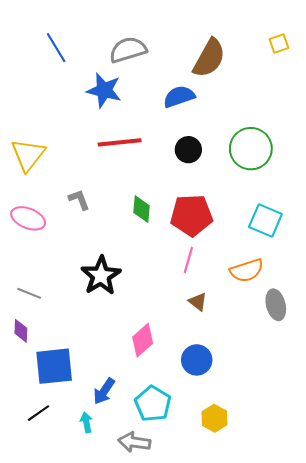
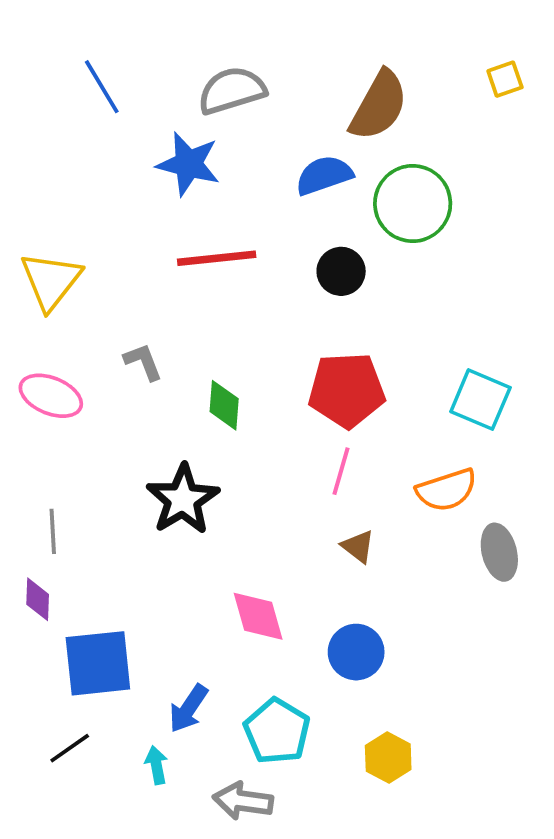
green circle: (251, 149) -> (413, 204), moved
green diamond: (142, 209) -> (224, 405), moved
gray line: (29, 293) -> (53, 531), turned 65
pink diamond: (143, 340) -> (258, 616), turned -64

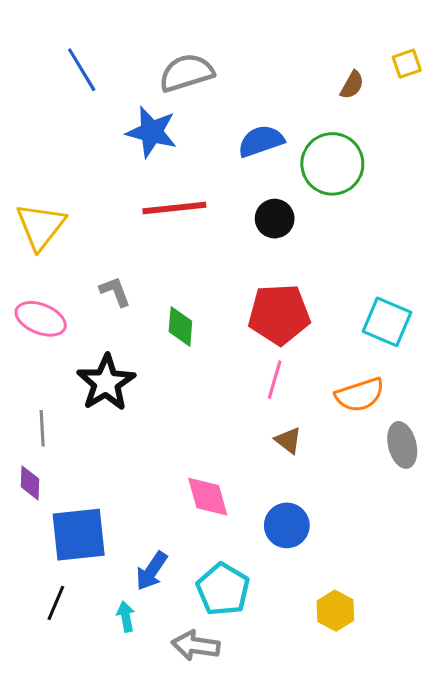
brown semicircle: (379, 106) -> (352, 85), moved, size x0.5
black star: (183, 499) -> (106, 383), moved
black line: (70, 748) -> (56, 603), turned -32
yellow hexagon: (388, 758) -> (335, 611), moved

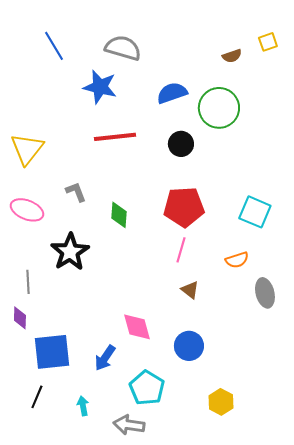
gray semicircle: (187, 73) -> (123, 48), turned 33
brown semicircle: (352, 85) -> (232, 56), turned 42
orange semicircle: (360, 395) -> (237, 260), size x0.7
blue arrow: (152, 571) -> (105, 358), moved

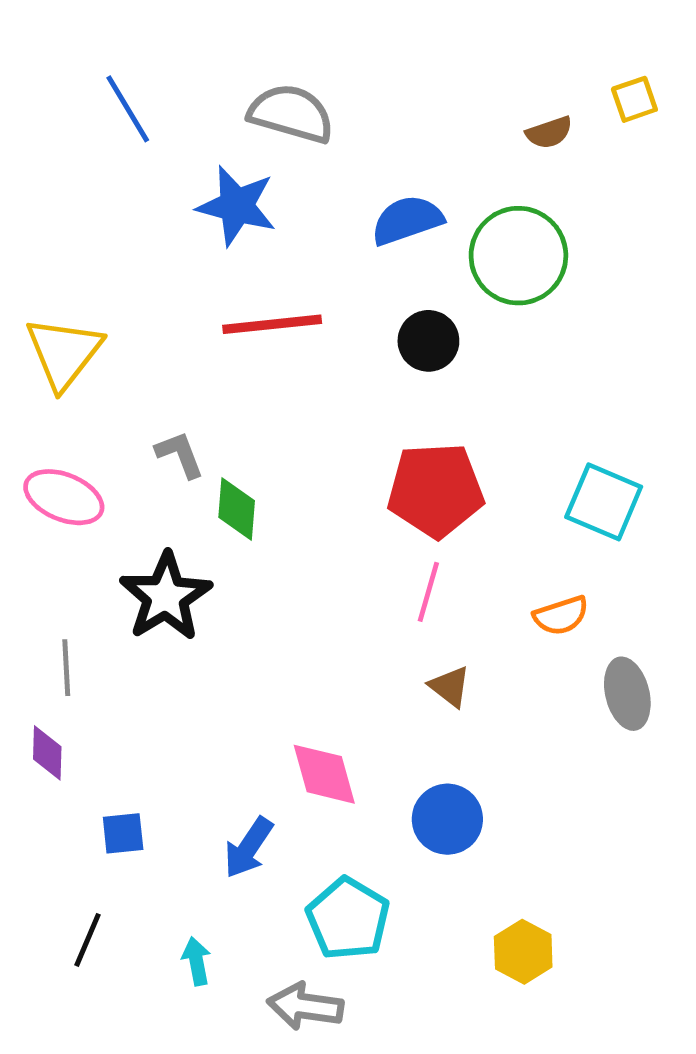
green diamond: (119, 215) -> (237, 509), moved
blue square: (52, 352) -> (123, 833), size x0.5

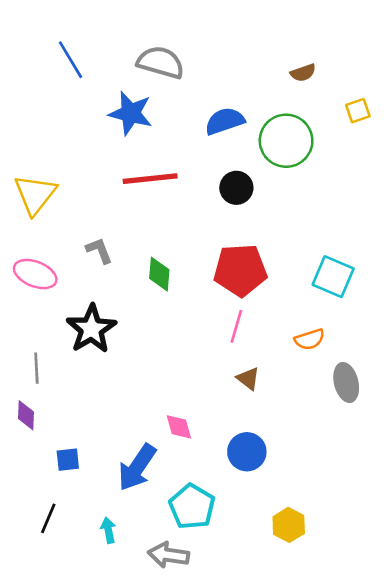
yellow square: (634, 99) -> (358, 111), moved
green diamond: (237, 509) -> (159, 274), moved
pink diamond: (324, 774) -> (179, 427), size x0.7
blue arrow: (249, 848) -> (137, 467), size x1.4

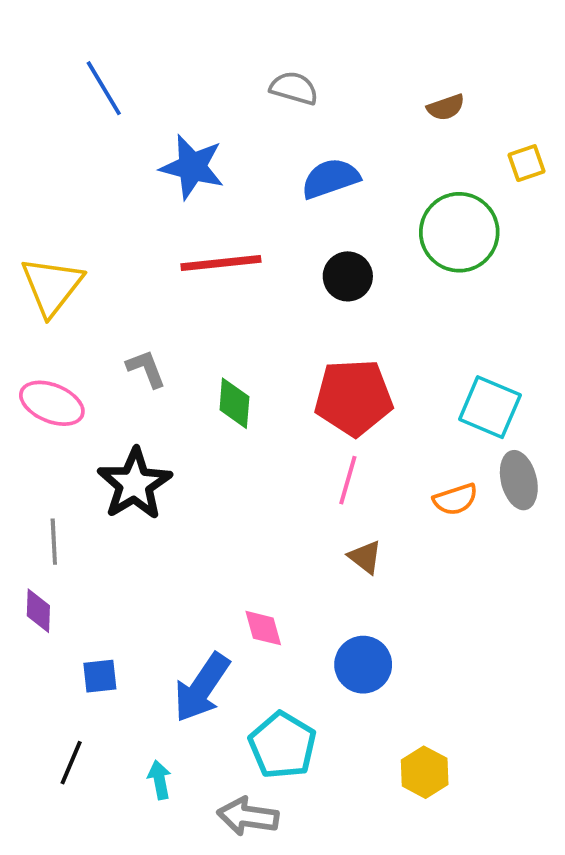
gray semicircle: (161, 62) -> (294, 88), moved, size x0.7
green circle: (286, 141) -> (459, 232), moved
gray ellipse: (346, 382) -> (519, 480), moved

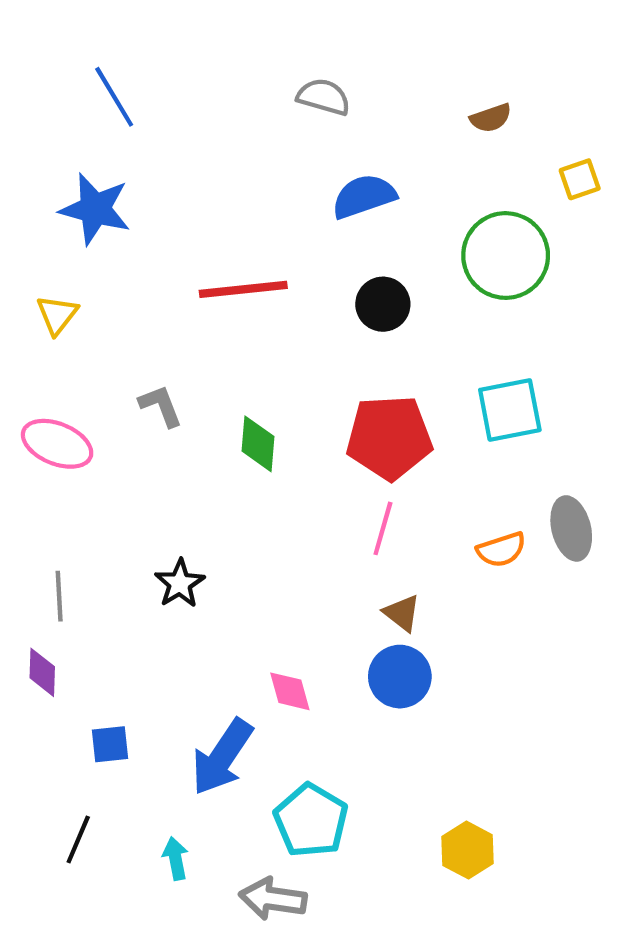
blue star: (192, 167) -> (95, 209), moved
yellow triangle: (52, 286) -> (57, 315), size x0.6
cyan square: (490, 407) -> (510, 410), moved, turned -34
black star: (135, 484) -> (180, 583), moved, size x0.6
blue circle: (363, 665) -> (400, 677), moved

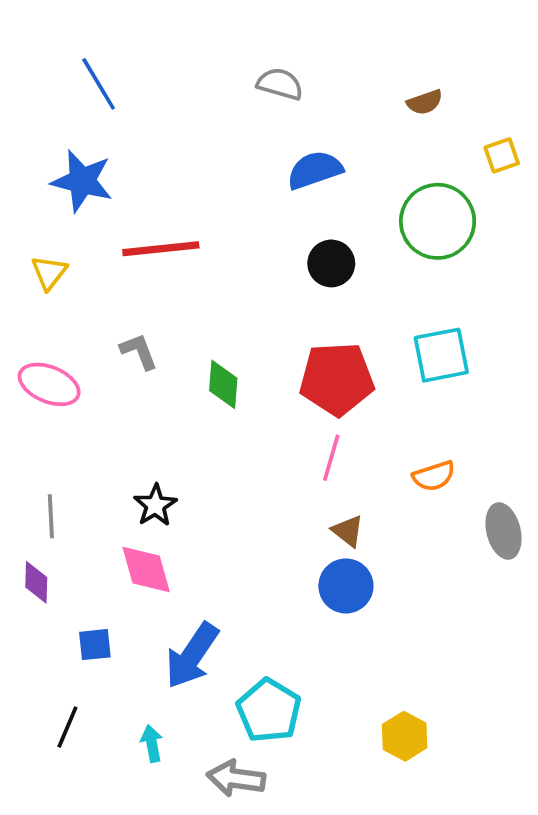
red line: (243, 289) -> (161, 249), moved
gray ellipse: (571, 528) -> (503, 531), moved
pink diamond: (290, 691) -> (146, 569), moved, size x1.4

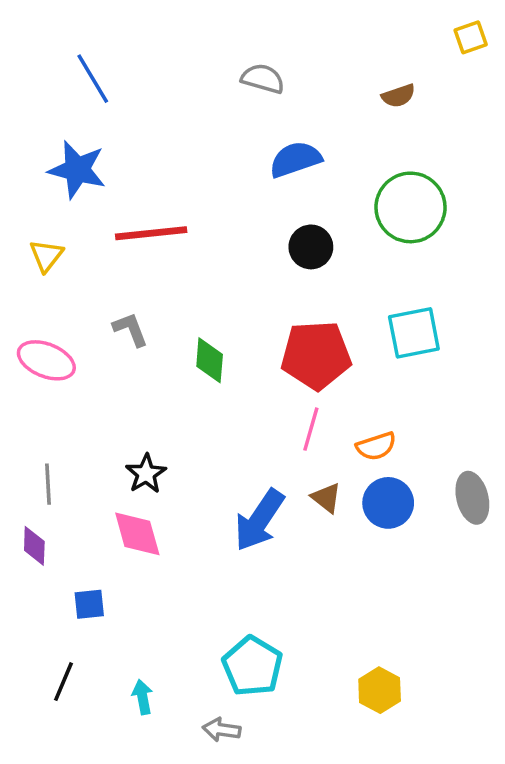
yellow square: (502, 155) -> (471, 37), moved
orange semicircle: (434, 476) -> (376, 446), moved
blue circle: (346, 586) -> (388, 503), moved
blue arrow: (192, 656) -> (259, 520), moved
gray arrow: (236, 778) -> (222, 730), size x0.7

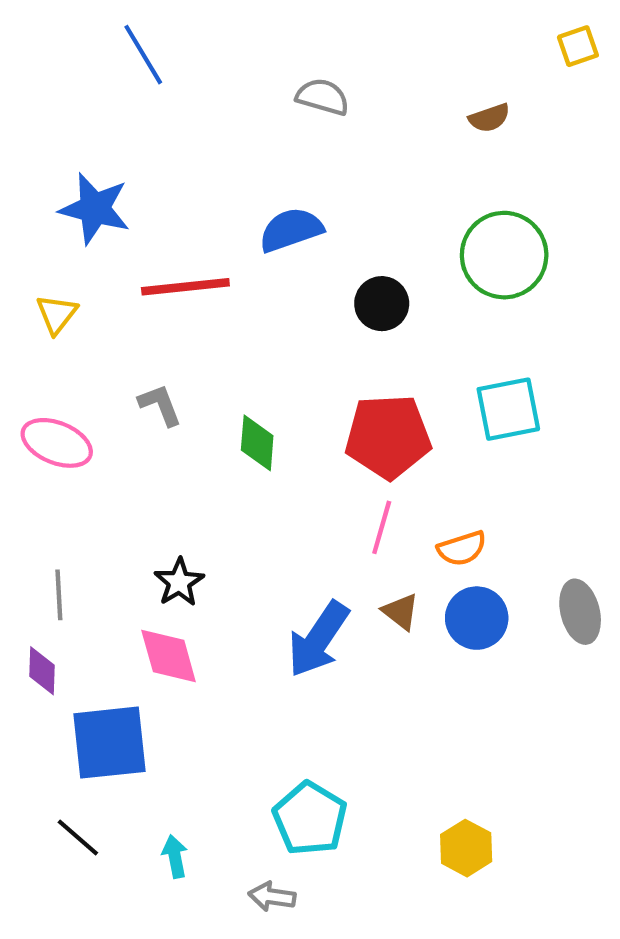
blue line: (93, 79) -> (143, 55), moved
blue semicircle: (295, 159) -> (291, 230), moved
blue square: (89, 604) -> (109, 743), size x2.0
black line: (63, 682) -> (78, 838), turned -72

